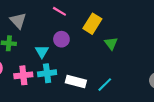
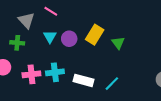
pink line: (59, 11) -> (51, 11), moved
yellow rectangle: (92, 24) -> (95, 35), moved
cyan triangle: (42, 52) -> (50, 37), moved

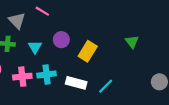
yellow rectangle: (95, 35) -> (88, 51), moved
cyan triangle: (50, 37) -> (35, 47), moved
green triangle: (118, 43) -> (132, 42), moved

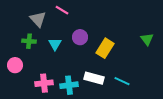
cyan cross: (47, 74) -> (69, 85), moved
pink cross: (22, 77) -> (44, 83), moved
cyan line: (106, 86) -> (122, 81), turned 70

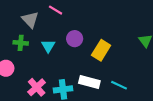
pink cross: (44, 83) -> (37, 87), turned -36

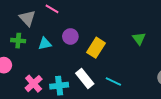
cyan triangle: (48, 46) -> (45, 44), turned 48
white rectangle: (89, 82) -> (85, 78), turned 36

